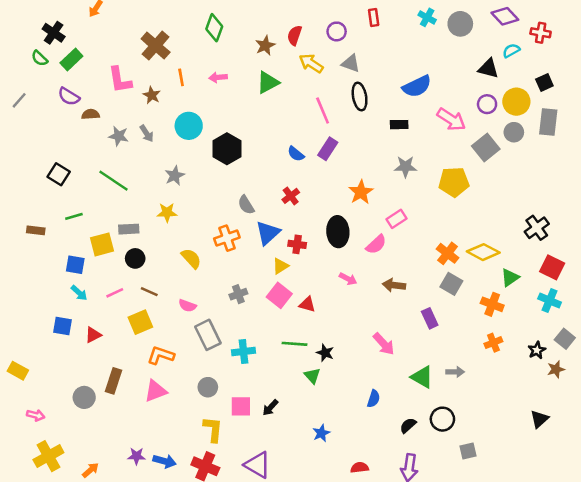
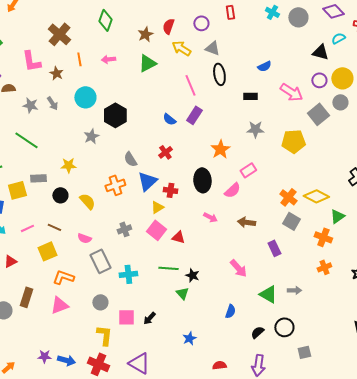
blue semicircle: (417, 86) -> (264, 66), size x0.6
gray star: (175, 176) -> (91, 136), moved
black circle: (135, 258) -> (60, 195), moved

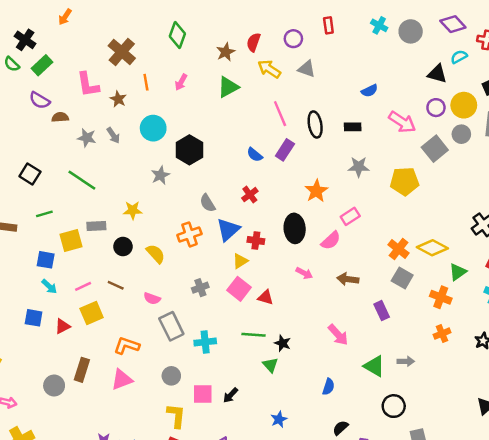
pink arrow: (108, 59) -> (181, 82), turned -56
black ellipse: (219, 74) -> (315, 124), moved
yellow square: (47, 251) -> (92, 313), moved
black semicircle: (257, 332) -> (341, 428), moved

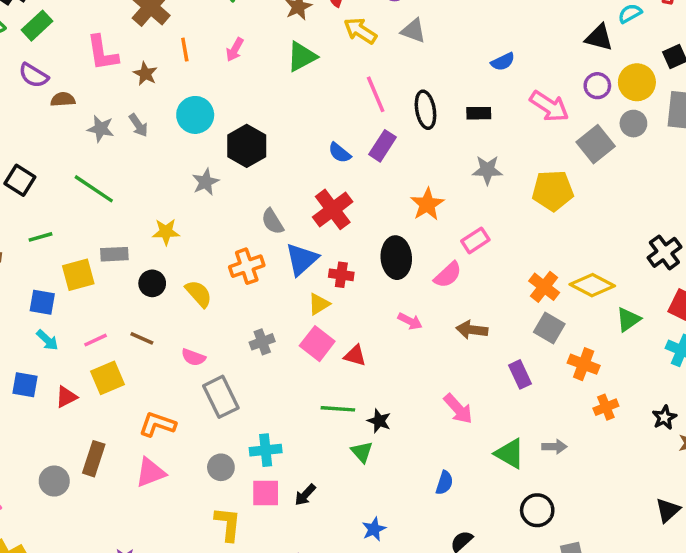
red cross: (250, 195) -> (333, 209), size x1.6
orange cross: (441, 297) -> (584, 364), moved
cyan cross: (205, 342) -> (266, 450), moved

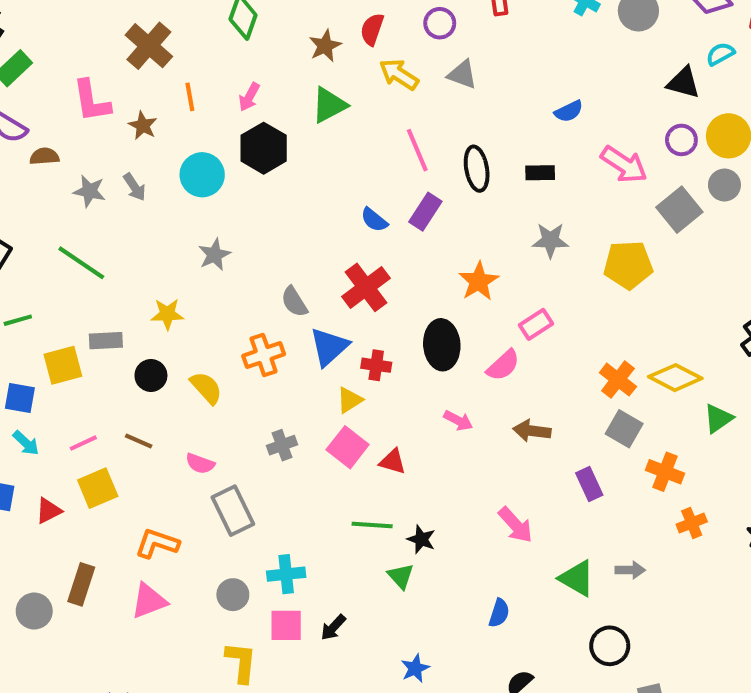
black hexagon: (247, 146) -> (264, 148), moved

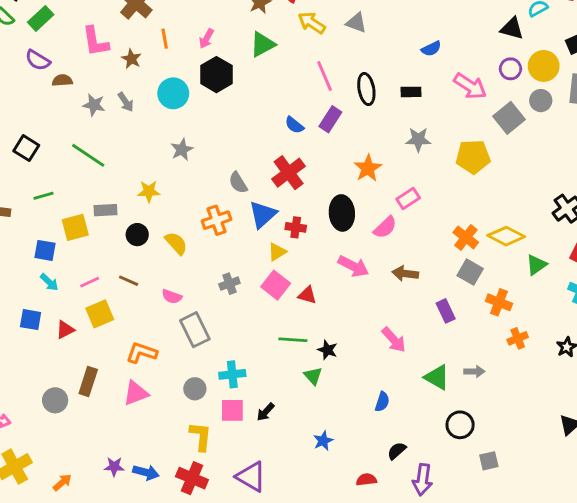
pink arrow: (458, 421) -> (353, 266), size x1.5

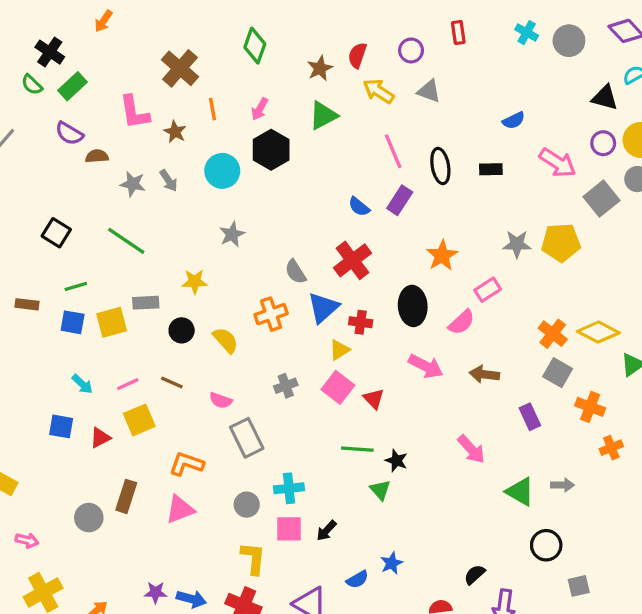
gray star: (418, 139) -> (517, 244), moved
blue square: (45, 250) -> (73, 322), moved
red triangle: (307, 295) -> (374, 399), turned 30
blue semicircle: (382, 402) -> (357, 579), moved, turned 42

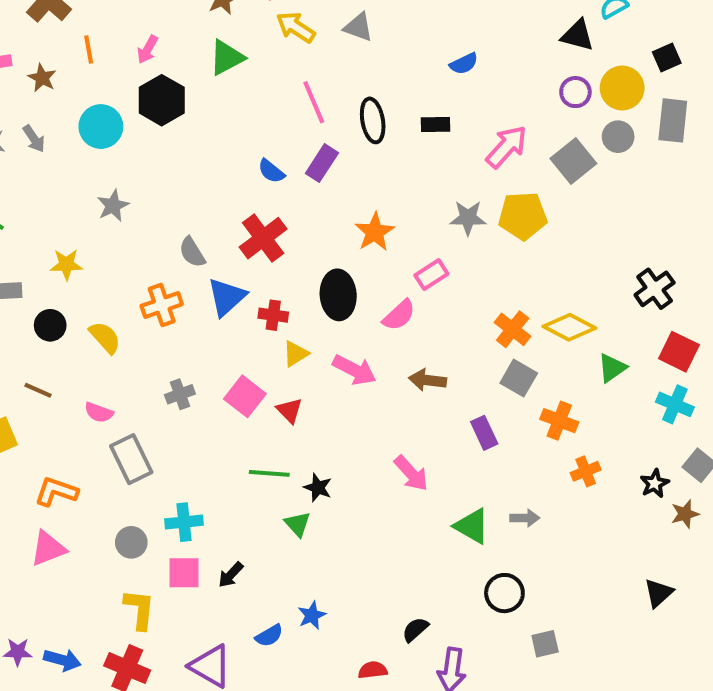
pink arrow: (558, 163) -> (507, 147), moved, turned -81
yellow triangle: (339, 350) -> (296, 354), moved

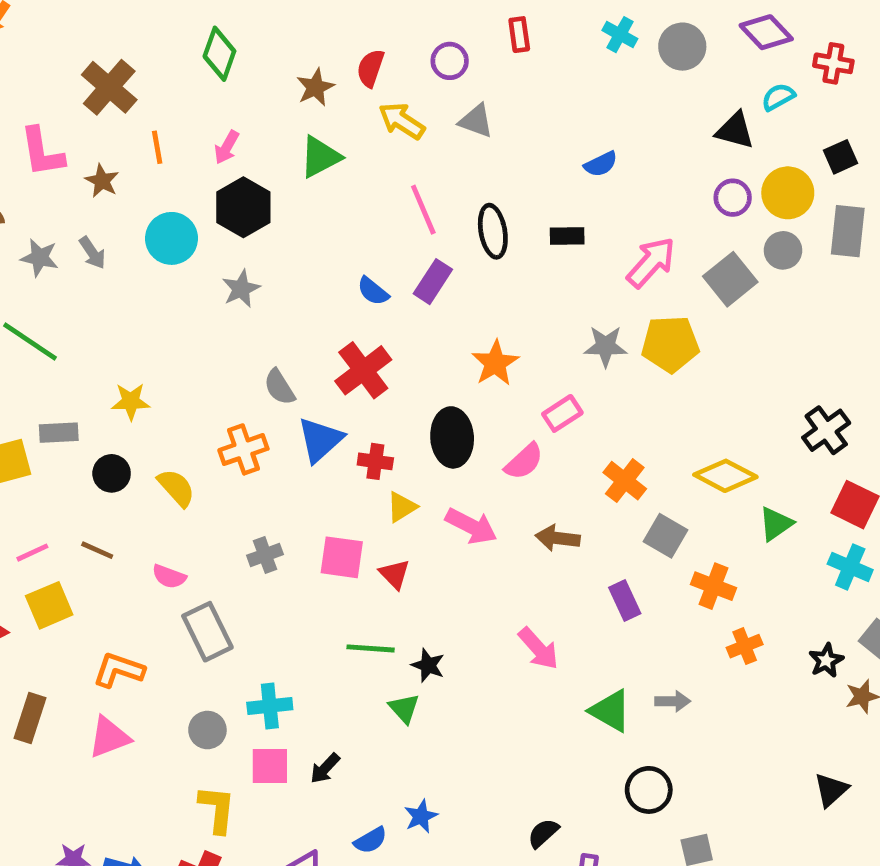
gray star: (113, 206) -> (241, 289), moved
orange cross: (513, 329) -> (625, 481), moved
pink square: (245, 396) -> (342, 557), turned -30

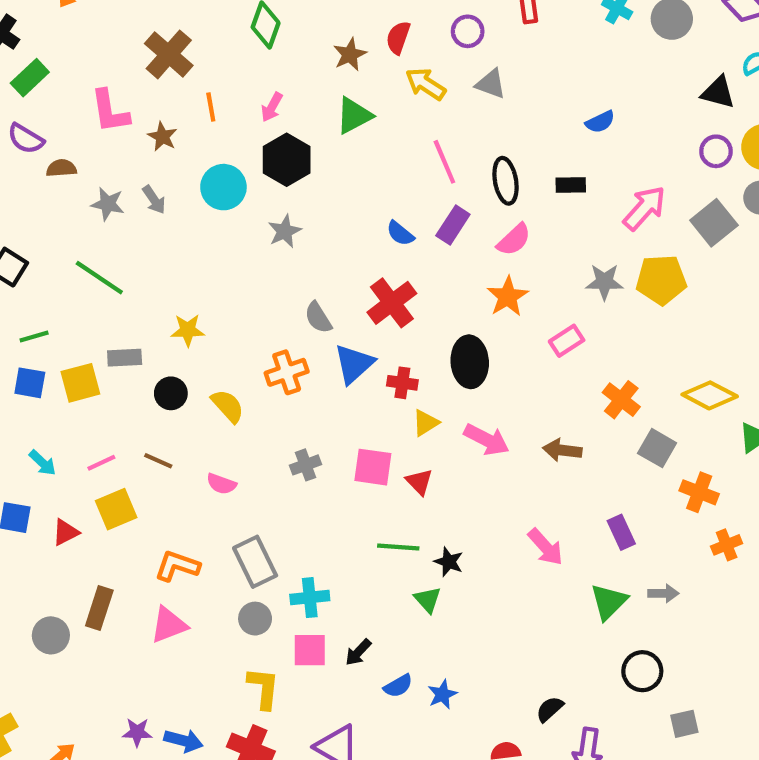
pink semicircle: (524, 461) -> (514, 240), moved
purple rectangle: (625, 601) -> (621, 532), moved
gray rectangle: (207, 632) -> (255, 562), moved
green triangle: (610, 711) -> (609, 602), turned 45
blue semicircle: (371, 840) -> (398, 686), moved

